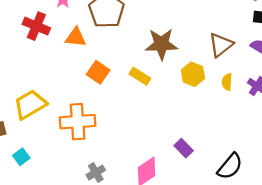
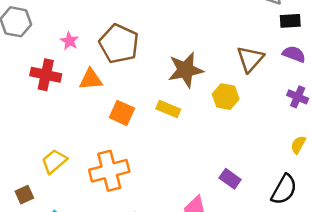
yellow semicircle: (227, 82) -> (298, 145), moved, turned 35
yellow trapezoid: (30, 104) -> (54, 161), size x0.7

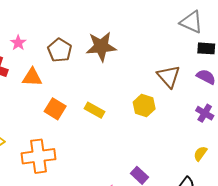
brown pentagon: (119, 44) -> (60, 50), size x0.7
brown triangle: (250, 59) -> (169, 76), turned -30
brown star: (185, 70) -> (101, 47), moved

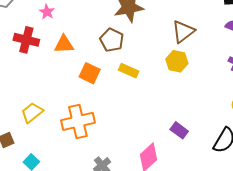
brown pentagon: (60, 50) -> (112, 40), moved
brown triangle: (169, 76) -> (183, 32), moved, turned 40

